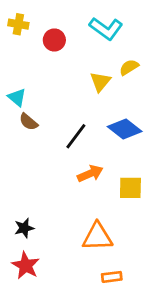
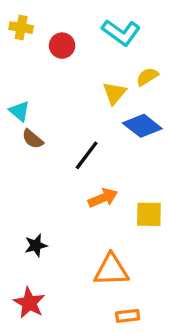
blue diamond: (125, 129) -> (142, 126), moved
black star: (24, 228) -> (36, 245), moved

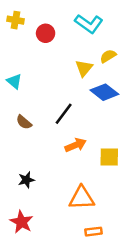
brown semicircle: (33, 139) -> (24, 122), moved

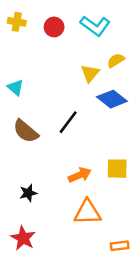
red circle: (46, 33) -> (54, 27), moved
brown semicircle: (24, 122) -> (26, 131), size x1.5
orange arrow: (76, 145) -> (80, 175), moved
orange rectangle: (94, 232) -> (120, 246), moved

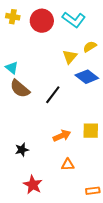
red circle: (54, 27) -> (42, 21), size x1.5
brown semicircle: (26, 131) -> (20, 89), moved
orange triangle: (87, 212) -> (68, 165), size x0.6
red star: (23, 238) -> (33, 185), moved

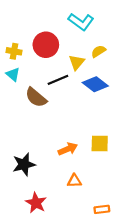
yellow cross: (13, 17) -> (14, 51), moved
red circle: (42, 21) -> (46, 45), moved
brown semicircle: (20, 89) -> (36, 97), moved
black line: (53, 95) -> (58, 80), moved, turned 30
black star: (22, 150) -> (24, 164), size x1.5

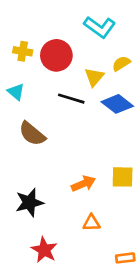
yellow cross: (14, 51) -> (23, 51), moved
black line: (58, 80) -> (71, 99), turned 40
brown semicircle: (36, 97) -> (32, 134), moved

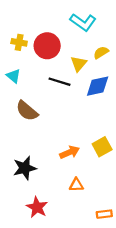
blue diamond: (117, 104) -> (98, 86), turned -50
yellow square: (123, 177) -> (102, 147), turned -30

